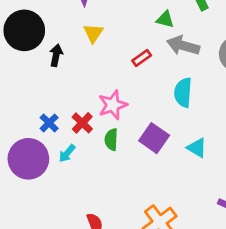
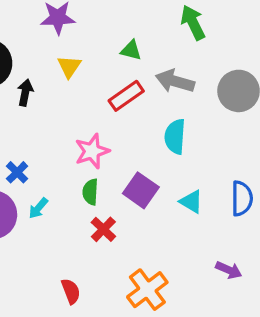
green triangle: (165, 19) -> (131, 50), moved
red rectangle: (142, 58) -> (126, 96), size x1.5
red cross: (82, 123) -> (103, 229), moved

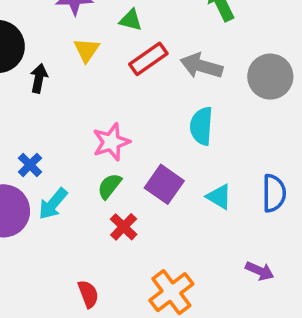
green triangle: (131, 50) -> (131, 20), moved
red rectangle: (126, 96) -> (148, 59), moved
green semicircle: (90, 192) -> (109, 186), turned 35
cyan arrow: (38, 208) -> (53, 204), size x1.4

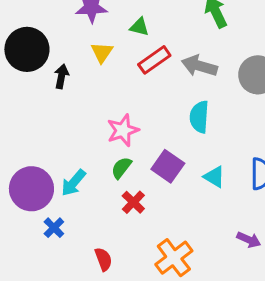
blue cross: (30, 165) -> (54, 228), moved

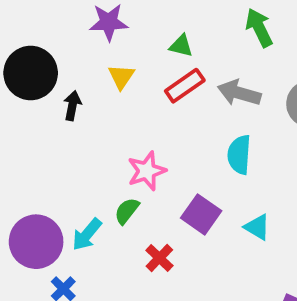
green triangle: (139, 27) -> (181, 46), moved
green semicircle: (121, 168) -> (127, 211), moved

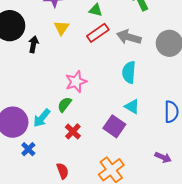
purple square: (201, 214) -> (114, 126), moved
cyan triangle: (257, 227) -> (132, 107), moved
red cross: (159, 258) -> (73, 131), moved

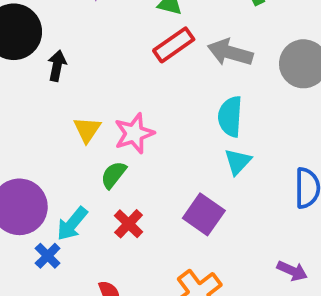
yellow triangle: (61, 28) -> (87, 130), moved
cyan triangle: (132, 107) -> (238, 162), moved, turned 42
cyan arrow: (42, 118) -> (72, 224), moved

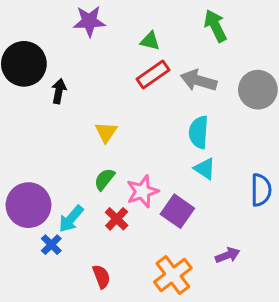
yellow triangle: (87, 130) -> (106, 132), moved
pink star: (134, 133) -> (142, 191), moved
cyan triangle: (238, 162) -> (205, 169), turned -40
purple arrow: (292, 271) -> (228, 255), moved, turned -45

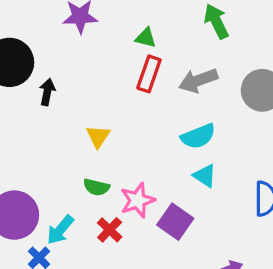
red rectangle: (153, 74) -> (149, 74), turned -36
gray arrow: (199, 81) -> (198, 80), turned -36
cyan semicircle: (199, 132) -> (198, 136), turned -116
green semicircle: (104, 179) -> (96, 187), turned -115

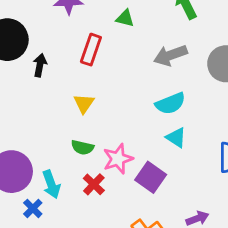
red rectangle: (149, 74) -> (91, 50), moved
cyan arrow: (60, 230) -> (51, 184), turned -60

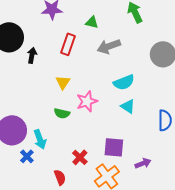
gray arrow: (170, 55) -> (109, 46), moved
pink star: (118, 159) -> (87, 101), moved
purple square: (151, 177) -> (114, 147), moved, turned -30
red cross: (94, 184) -> (80, 157), moved

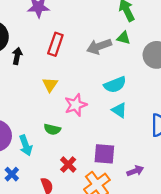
green triangle: (92, 22) -> (124, 38), moved
green semicircle: (62, 113) -> (52, 129), moved
blue cross: (27, 156) -> (12, 174), moved

